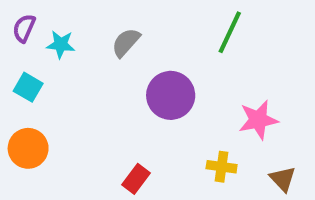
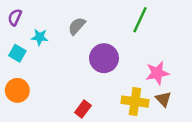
cyan star: (61, 44) -> (40, 37), moved
yellow cross: (222, 167) -> (135, 102), size x1.5
brown triangle: (283, 179) -> (163, 99), moved

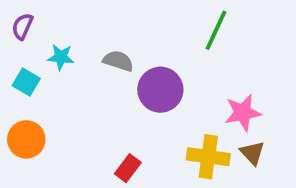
gray semicircle: (77, 26) -> (118, 61), moved, turned 66

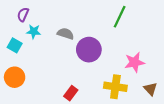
purple semicircle: (22, 26) -> (23, 15), moved
brown triangle: (252, 153) -> (150, 89), moved

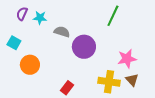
cyan star: (34, 32) -> (40, 18), moved
orange circle: (15, 77) -> (30, 65), moved
brown triangle: (150, 89) -> (132, 80), moved

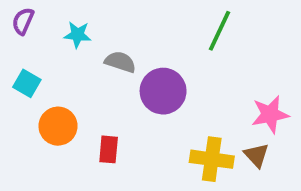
purple semicircle: (22, 14) -> (23, 21), moved
pink star: (127, 59) -> (270, 114), moved
red rectangle: (67, 88) -> (109, 149), moved, turned -32

